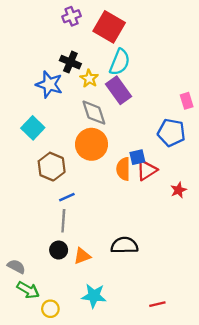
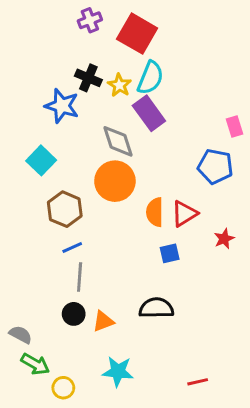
yellow star: (89, 79) -> (119, 85), moved
blue square: (137, 157) -> (170, 253), moved
blue line: (67, 197) -> (72, 248), moved

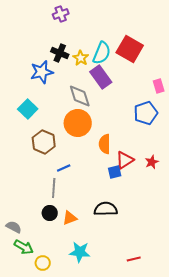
red square: (137, 34) -> (130, 49), moved
blue star: (62, 106) -> (42, 72), turned -30
blue pentagon: (215, 166) -> (146, 113), turned -30
red triangle: (184, 214) -> (125, 160), moved
blue line: (72, 248) -> (64, 168), moved

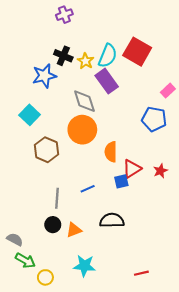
pink rectangle: (159, 86) -> (168, 91), turned 64
blue pentagon: (146, 113) -> (154, 119), turned 30
blue line: (64, 168) -> (88, 189), moved

